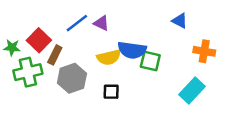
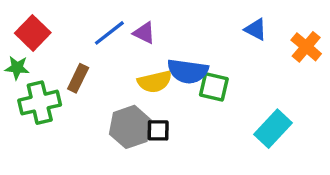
red square: (39, 40) -> (33, 33), moved
orange cross: (204, 51) -> (306, 47), moved, turned 30
gray hexagon: (72, 78) -> (130, 127), moved

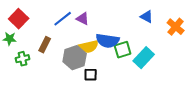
green square: (214, 87) -> (123, 50), turned -30
green cross: (40, 103) -> (23, 59), size x0.6
gray hexagon: (130, 127) -> (75, 58), moved
cyan rectangle: (273, 129) -> (144, 58), moved

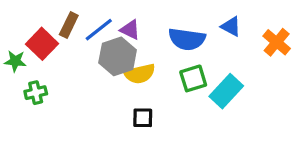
red square: (19, 19) -> (42, 44), moved
blue semicircle: (108, 41) -> (187, 39), moved
brown rectangle: (45, 45) -> (69, 25), moved
gray hexagon: (75, 58) -> (118, 56), moved

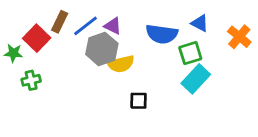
green square: (193, 78) -> (190, 53), moved
black square: (143, 118) -> (139, 101), moved

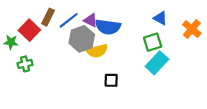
blue semicircle: (162, 34) -> (108, 27), moved

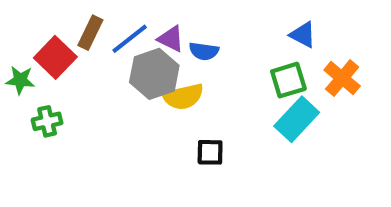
blue semicircle: (108, 27) -> (204, 51), size x0.6
orange cross: (192, 29) -> (342, 78), moved

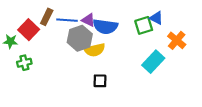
blue line: (130, 39) -> (67, 20), turned 42
blue semicircle: (204, 51) -> (105, 26), size x1.6
green square: (288, 80) -> (144, 25), moved
black square: (210, 152) -> (100, 81), moved

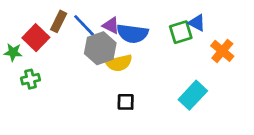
blue line: (67, 20) -> (84, 25), turned 42
cyan rectangle: (153, 62) -> (193, 95), moved

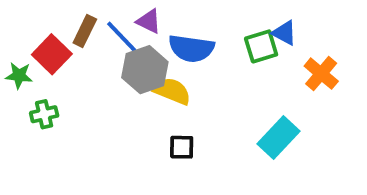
purple triangle: (111, 25) -> (149, 21), moved
yellow semicircle: (119, 63) -> (172, 91), turned -145

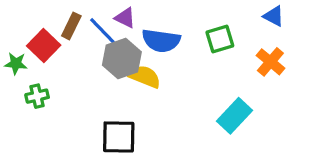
blue triangle: (284, 33) -> (274, 16), moved
black square: (182, 147) -> (119, 137), moved, size x1.6

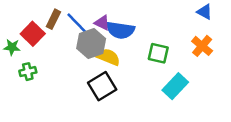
purple triangle: (125, 18) -> (102, 23), moved
green square: (220, 39) -> (158, 53), moved, turned 30
black square: (119, 137) -> (102, 86), moved, turned -32

